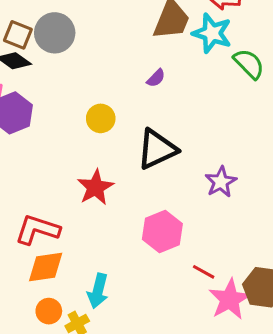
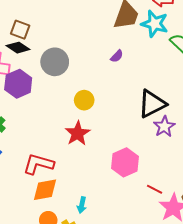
gray circle: (55, 33) -> (55, 62), moved
yellow circle: (101, 118) -> (84, 100), moved
black triangle: (157, 149) -> (152, 104), moved
cyan arrow: (98, 291) -> (82, 205), size x0.7

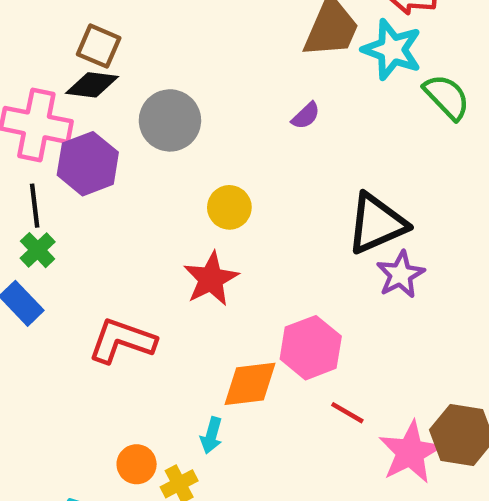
black diamond: (18, 48) -> (92, 85), turned -30
red line: (155, 189) -> (347, 413), moved
orange diamond: (45, 190) -> (250, 384), moved

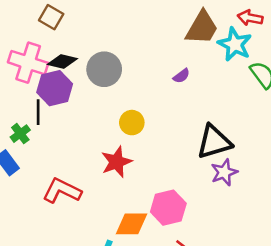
brown square: (99, 46) -> (51, 17), moved
black diamond: (92, 85) -> (62, 61), moved
black line: (35, 206) -> (38, 112), moved

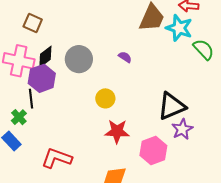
black diamond: (62, 61) -> (45, 57), turned -45
purple semicircle: (181, 76) -> (125, 57), moved, turned -104
red star: (116, 162) -> (117, 131), moved, turned 30
pink hexagon: (168, 208) -> (153, 151), moved

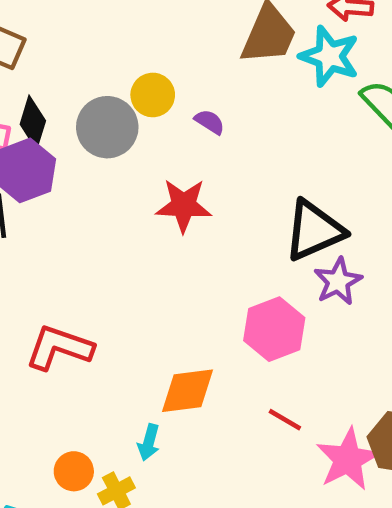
black diamond: (45, 57) -> (33, 122), turned -35
yellow circle: (105, 98) -> (153, 95), moved
red star: (117, 131) -> (184, 205), moved

